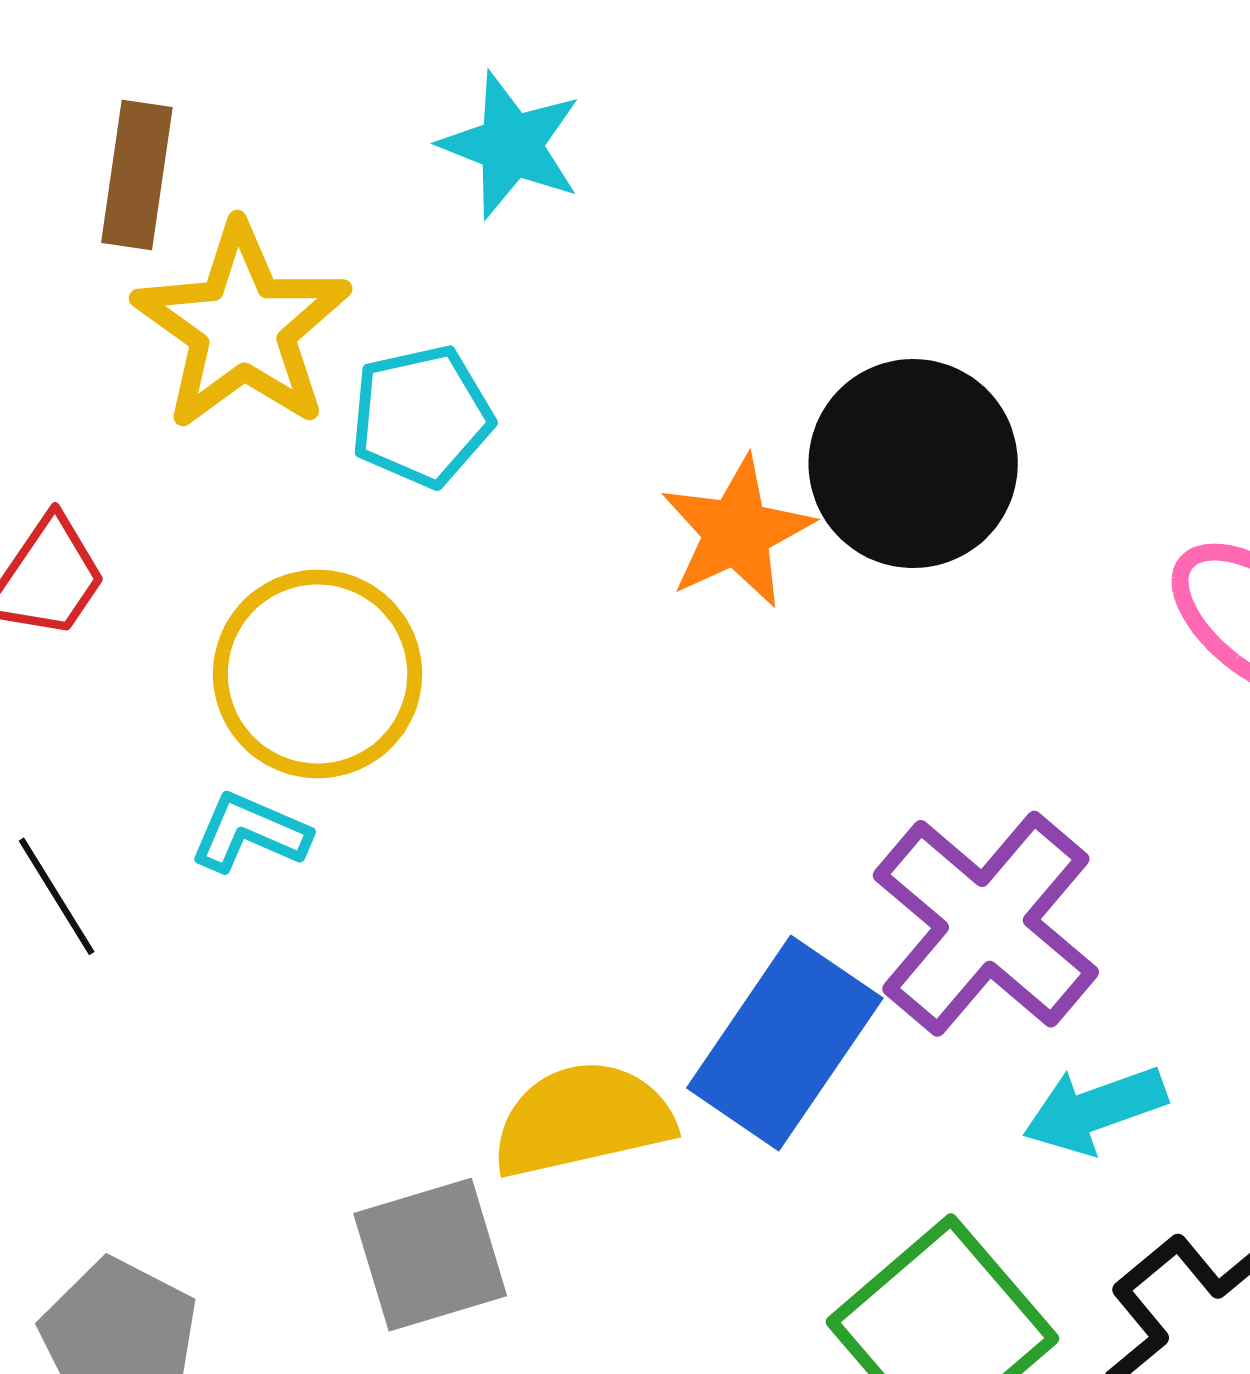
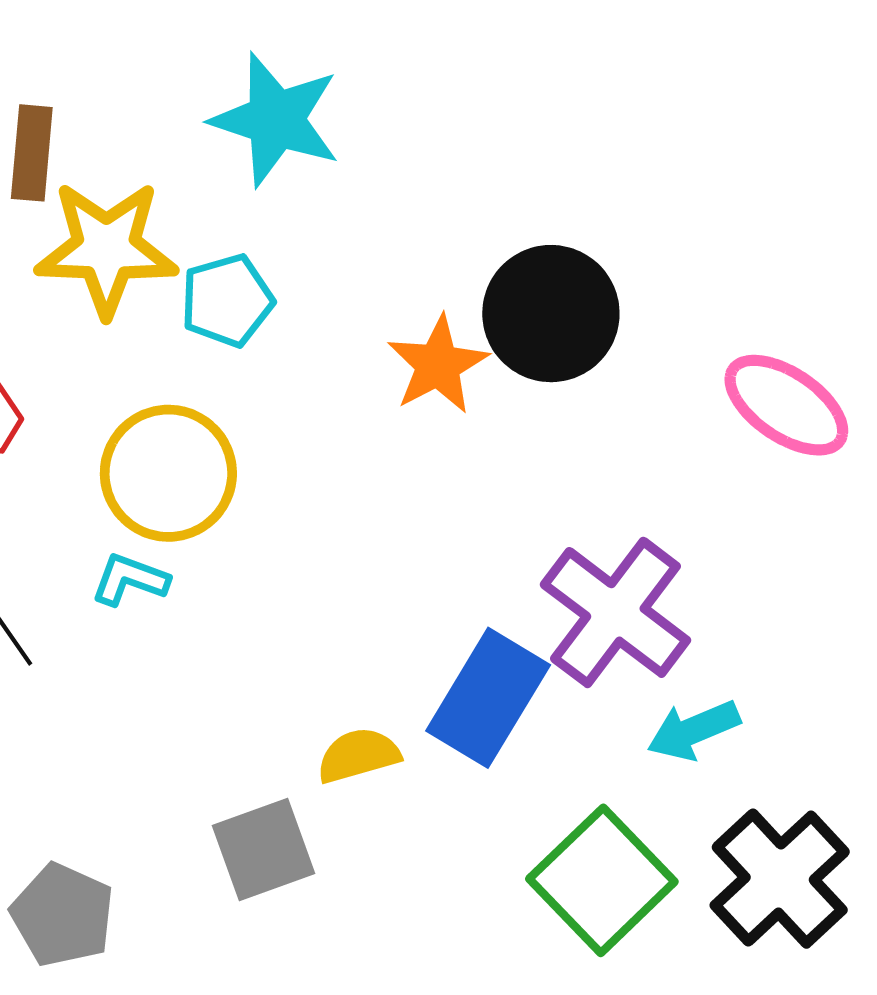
cyan star: (511, 145) -> (276, 120), size x1.4
yellow star: (242, 327) -> (106, 248), turned -30
yellow semicircle: (583, 1119) -> (358, 755), size x0.7

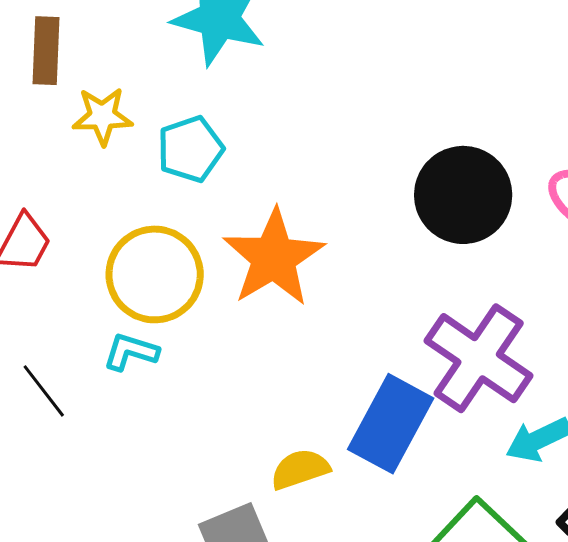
yellow star: (106, 248) -> (102, 116), size x0.6
black circle: (551, 314) -> (463, 195), moved
orange star: (438, 365) -> (274, 258), moved, size x1.4

